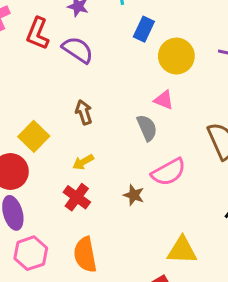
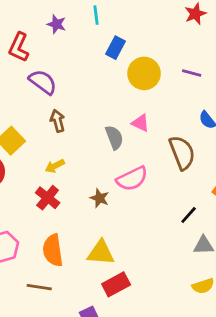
purple semicircle: (78, 50) -> (43, 82), moved
pink triangle: (164, 100) -> (140, 123), moved
yellow triangle: (182, 250) -> (101, 253), moved

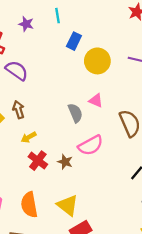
brown arrow: (58, 121) -> (18, 110), moved
red cross: (48, 198) -> (38, 161), moved
yellow triangle: (101, 253) -> (68, 205), turned 35

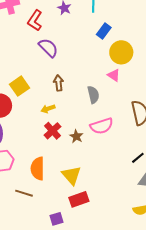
pink triangle: (96, 101) -> (114, 75), moved
brown arrow: (18, 110) -> (59, 83), moved

